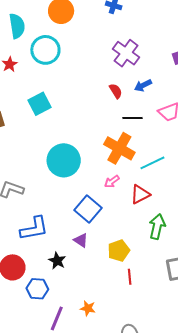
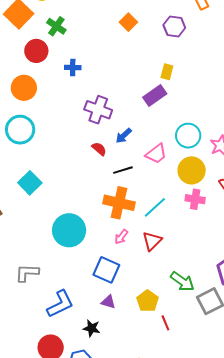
green arrow: (157, 227) -> (182, 281), moved, turned 130

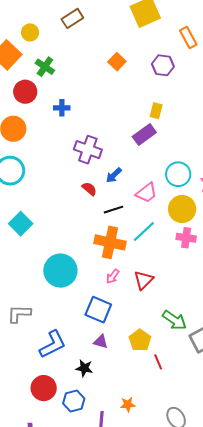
cyan line: (155, 207) -> (144, 232), moved

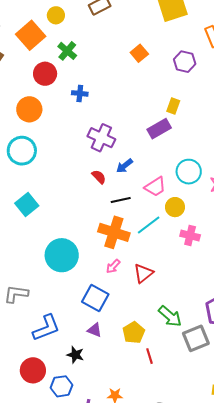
yellow circle: (182, 209) -> (175, 207), moved, size x0.7

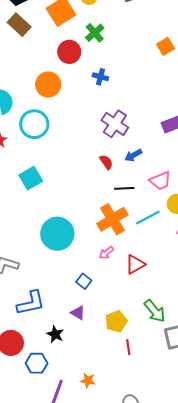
orange cross: (114, 232) -> (112, 219), turned 32
blue square: (95, 298) -> (84, 281), size x0.6

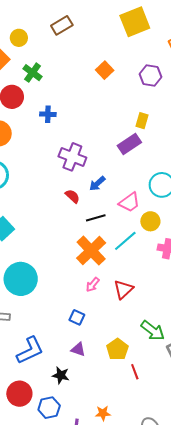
cyan circle: (57, 234) -> (21, 279), moved

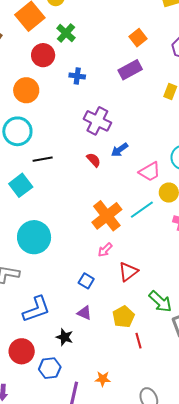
purple rectangle: (129, 144) -> (130, 70), moved
black line: (96, 218) -> (43, 159), moved
red triangle: (123, 289) -> (128, 272), moved

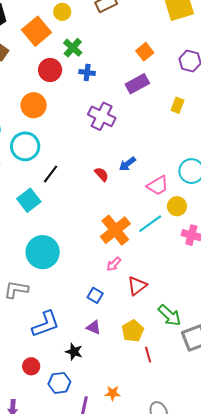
blue cross: (77, 76) -> (87, 72), moved
purple cross: (97, 121) -> (102, 116), moved
black line: (43, 159) -> (51, 174), turned -42
red circle: (22, 351) -> (31, 366), size x0.7

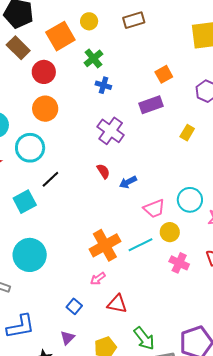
red circle: (50, 70) -> (44, 72), moved
red semicircle: (102, 174) -> (103, 171), moved
red triangle: (137, 286) -> (117, 304), turned 40
purple triangle: (94, 327) -> (67, 338), turned 42

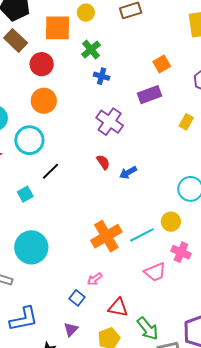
orange square: (60, 36) -> (58, 28), turned 32
cyan square: (25, 202) -> (25, 194), size x0.7
pink trapezoid: (154, 208) -> (155, 272), moved
pink arrow: (98, 279) -> (95, 279), moved
red triangle: (117, 304) -> (118, 307), moved

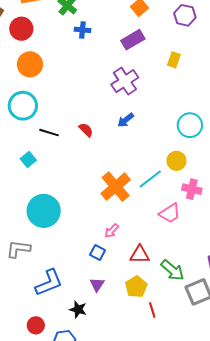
purple cross: (110, 122) -> (125, 81), moved, turned 32
red semicircle: (103, 162) -> (86, 130), moved
black line: (51, 171) -> (49, 133), turned 72

